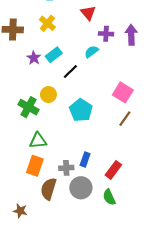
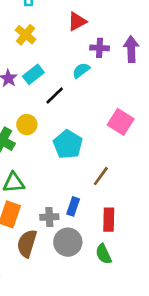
red triangle: (88, 13) -> (77, 21), turned 42
brown line: (125, 119) -> (101, 176), moved
red rectangle: (113, 170) -> (109, 220), turned -36

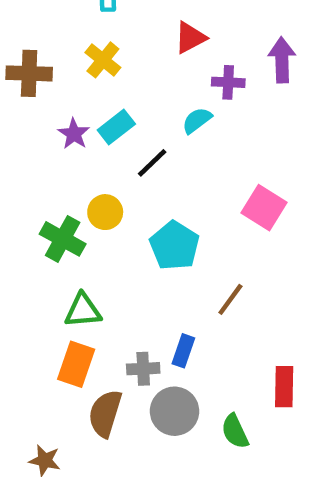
purple arrow: (131, 49) -> (282, 60), moved
red rectangle: (109, 220) -> (284, 387), moved

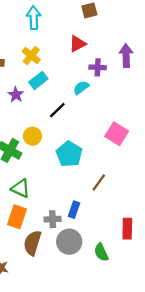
cyan rectangle: (116, 127) -> (38, 80), moved
green triangle: (83, 311) -> (21, 188), turned 30

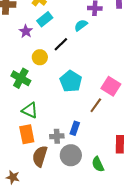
pink square: (117, 134) -> (111, 86), moved
yellow circle: (32, 136) -> (40, 57), moved
orange rectangle: (17, 217) -> (27, 134), turned -30

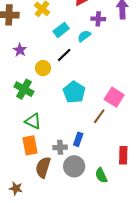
cyan rectangle: (45, 19) -> (61, 30), moved
purple star: (26, 31) -> (20, 50), moved

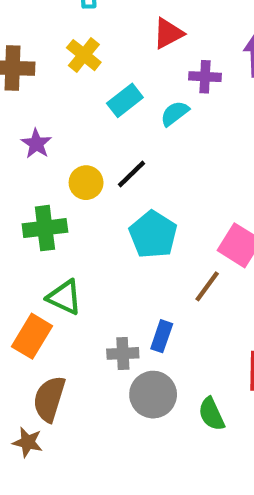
black line: (64, 55) -> (131, 174), moved
green cross: (24, 89) -> (45, 228), turned -36
orange rectangle: (30, 145) -> (32, 336), moved, turned 42
brown semicircle: (43, 167) -> (49, 399), moved

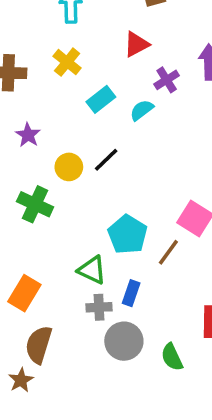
purple cross: (205, 77) -> (167, 80), turned -35
green cross: (45, 228) -> (35, 204), turned 32
cyan pentagon: (153, 235) -> (127, 234), moved
green triangle: (64, 297) -> (92, 270), moved
brown star: (28, 442) -> (21, 380), turned 30

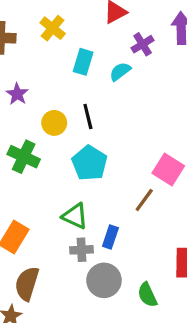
cyan rectangle: (101, 99) -> (83, 62), turned -35
black line: (106, 160) -> (88, 116), turned -60
cyan pentagon: (127, 234) -> (90, 163), moved

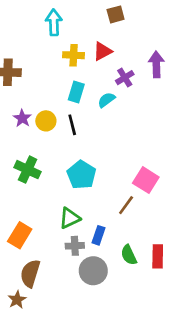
yellow cross: (53, 28) -> (74, 55), moved, turned -36
black line: (88, 116) -> (72, 125), moved
yellow circle: (54, 123) -> (46, 121), moved
green triangle: (75, 216) -> (70, 218), turned -50
green semicircle: (147, 295) -> (129, 255), moved

